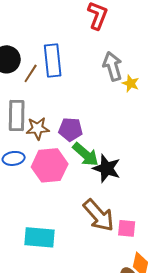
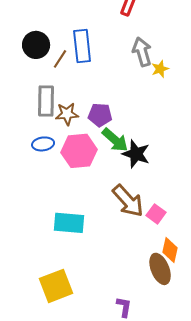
yellow star: (131, 83) -> (160, 69), turned 30
pink square: (127, 228) -> (156, 214), turned 30

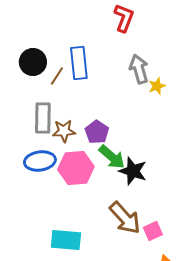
purple pentagon: (100, 115) -> (97, 132), turned 30
blue ellipse: (43, 144) -> (40, 161), size x1.4
pink square: (156, 214) -> (153, 231), turned 30

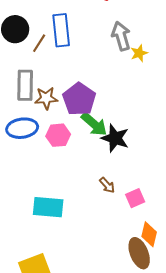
purple pentagon: (97, 132) -> (79, 99), size x1.4
pink hexagon: (76, 168) -> (58, 135), size x0.7
brown arrow: (125, 218) -> (107, 185), size x0.5

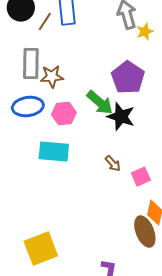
purple pentagon: (79, 99) -> (128, 78), moved
cyan rectangle: (48, 207) -> (54, 152), moved

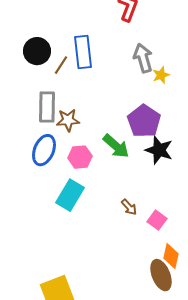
blue ellipse: (28, 107) -> (44, 150), turned -60
black star: (121, 117) -> (159, 150), moved
cyan rectangle: (54, 152) -> (70, 195), turned -64
pink square: (141, 177) -> (157, 220), turned -30

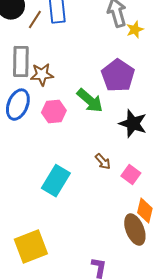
black star: (159, 150) -> (133, 124), moved
cyan rectangle: (70, 195) -> (56, 181), moved

